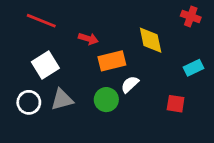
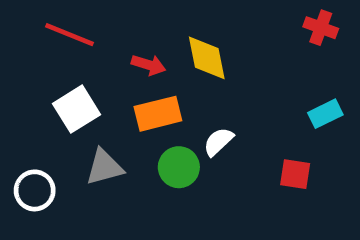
yellow diamond: (151, 40) -> (207, 58), moved
orange rectangle: (112, 61) -> (158, 114), moved
white circle: (29, 102) -> (35, 190), moved

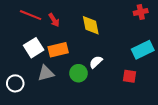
red cross: (321, 28) -> (141, 12), turned -32
red arrow: (149, 65) -> (54, 20), moved, turned 40
orange rectangle: (158, 114) -> (58, 50), moved
cyan rectangle: (325, 114) -> (143, 50), size x1.5

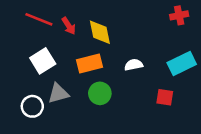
yellow diamond: (91, 25) -> (100, 32), moved
orange rectangle: (58, 50) -> (89, 63), moved
white semicircle: (96, 62) -> (134, 65), moved, turned 32
white circle: (15, 83) -> (32, 106), moved

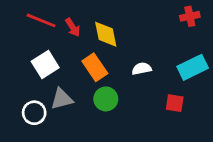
orange rectangle: (89, 63) -> (95, 67), turned 70

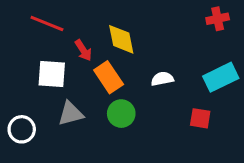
red arrow: (73, 27) -> (83, 50), moved
white square: (45, 65) -> (52, 74), turned 36
white circle: (34, 113) -> (22, 129), moved

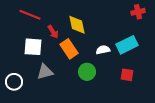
cyan rectangle: (221, 77) -> (127, 45), moved
green circle: (121, 114) -> (87, 72), moved

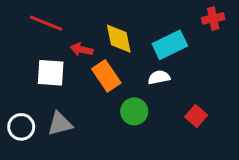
red arrow: (53, 32) -> (82, 49), turned 136
cyan rectangle: (127, 45) -> (170, 45), moved
gray triangle: (45, 72) -> (60, 124), moved
red square: (127, 75) -> (196, 116), turned 32

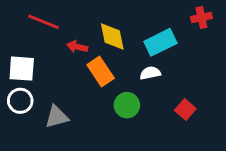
white square: (51, 73) -> (22, 69), moved
white circle: (21, 127) -> (20, 101), moved

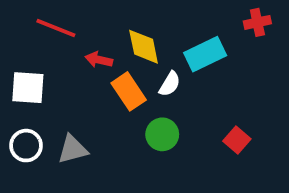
white semicircle: (150, 73) -> (170, 84), moved, turned 132
white circle: (20, 101) -> (26, 146), moved

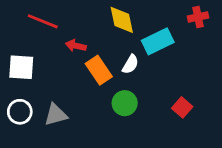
yellow diamond: (144, 47) -> (122, 20), moved

